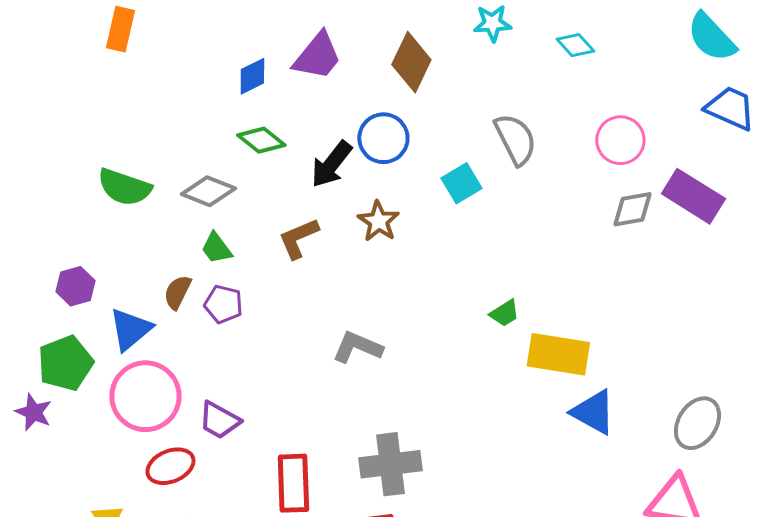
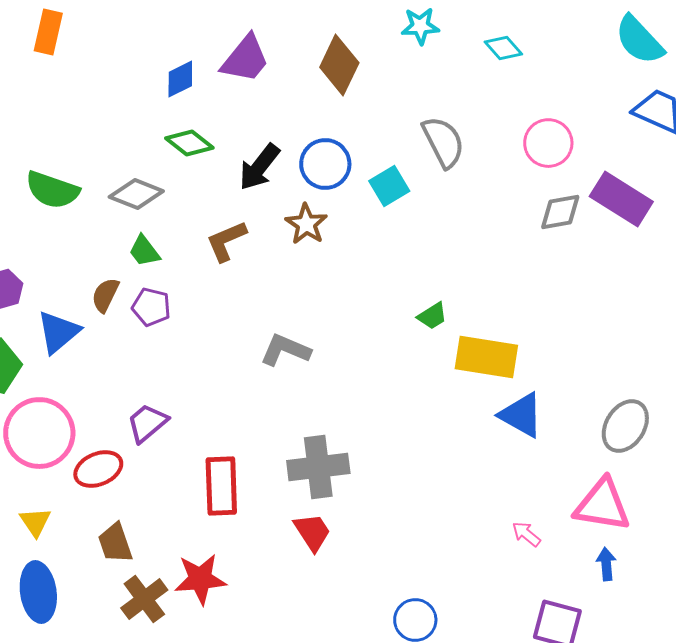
blue circle: (383, 138) -> (325, 164), moved
pink circle: (145, 396) -> (39, 433), moved
purple trapezoid: (219, 420) -> (147, 423), turned 111

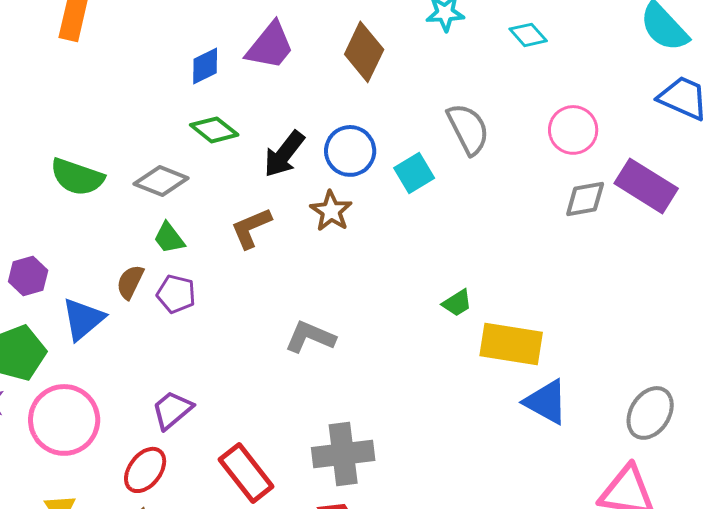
red ellipse: (98, 469) -> (145, 470), moved, turned -30
red rectangle: (221, 486) -> (246, 473), turned -36

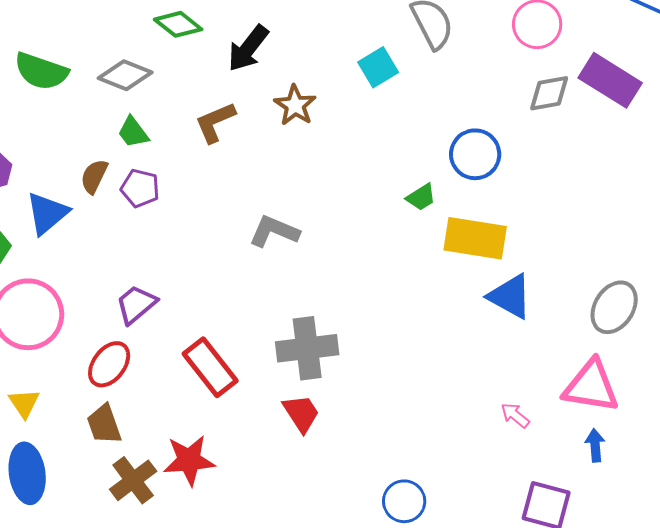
blue circle: (350, 151) -> (475, 154), moved

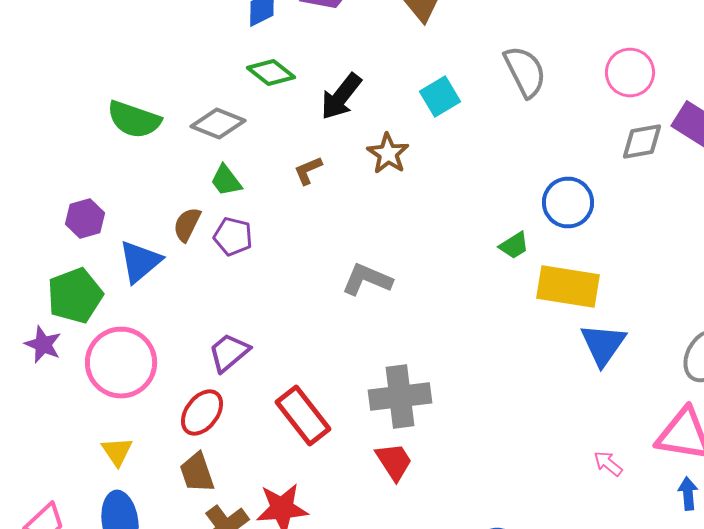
cyan square: (378, 67) -> (440, 96), moved
brown L-shape: (215, 122) -> (308, 170), size x0.7
blue triangle: (510, 296) -> (603, 344), turned 36

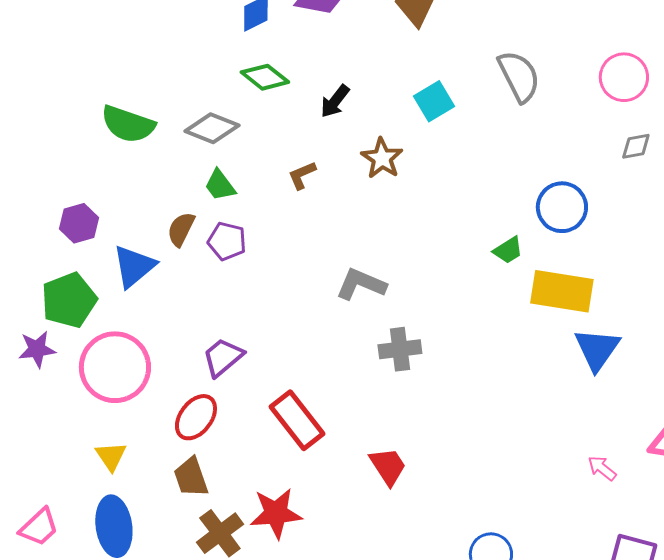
black arrow: (341, 96) -> (335, 101), size x0.7
gray diamond: (642, 142) -> (636, 146), size x0.7
purple star: (43, 344) -> (37, 349), turned -30
gray cross: (400, 396) -> (400, 349), moved, size x0.7

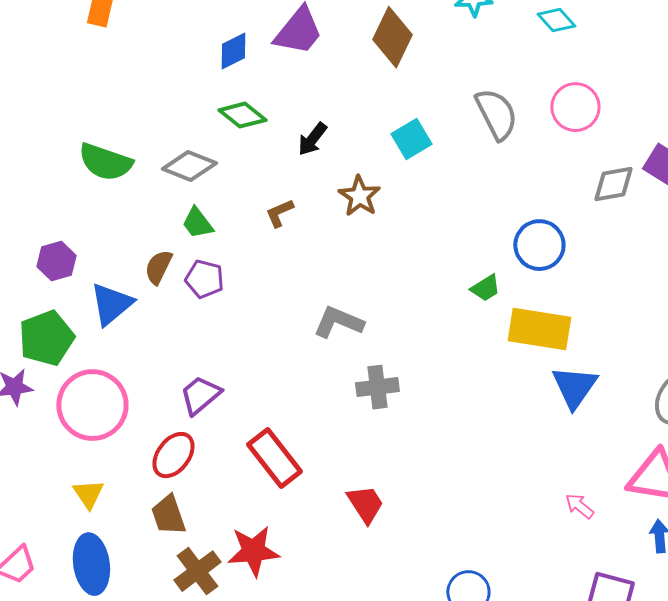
pink circle: (624, 77) -> (575, 107), moved
gray diamond: (636, 146) -> (613, 184), size x1.4

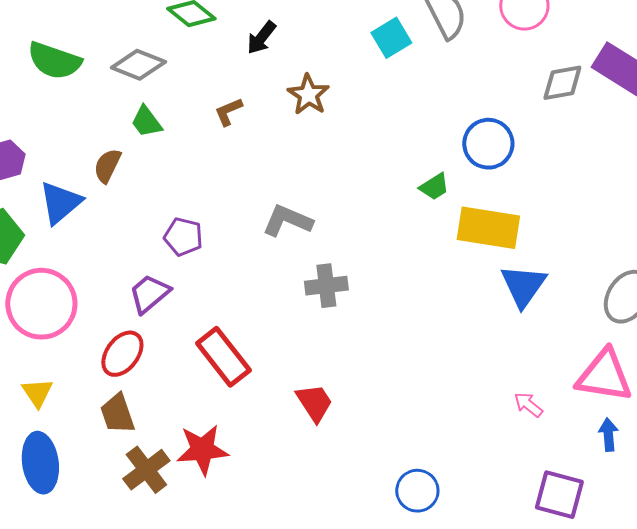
cyan square: (411, 139) -> (391, 38), moved
purple pentagon: (204, 279) -> (183, 237), moved

